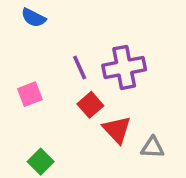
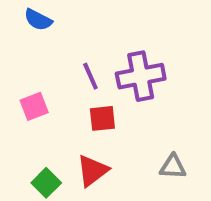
red square: (90, 105) -> (102, 118), turned 35
red triangle: (117, 130) -> (92, 171), moved, turned 36

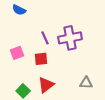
red square: (102, 118) -> (41, 59), moved

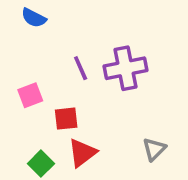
red square: (41, 59) -> (66, 119), moved
gray triangle: (86, 83) -> (154, 149), turned -48

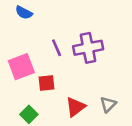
pink square: (30, 95) -> (21, 67), size x1.5
red triangle: (82, 153) -> (75, 107), moved

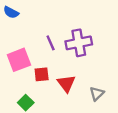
blue semicircle: (24, 13) -> (11, 12), moved
red triangle: (75, 107) -> (66, 83), moved, turned -30

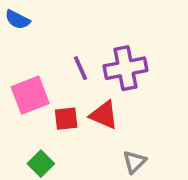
red triangle: (66, 83) -> (104, 115), moved, turned -30
gray triangle: (97, 94) -> (134, 162), moved

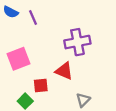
purple line: (80, 68) -> (33, 18), moved
red square: (66, 119) -> (41, 85), moved

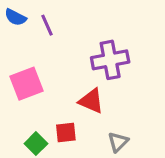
red square: (41, 85) -> (66, 132), moved

